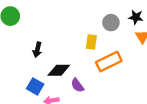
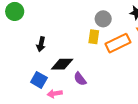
gray circle: (111, 23) -> (103, 19), moved
orange rectangle: (109, 62) -> (118, 43), moved

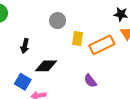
gray circle: (103, 19) -> (58, 21), moved
purple semicircle: (80, 79) -> (90, 81), moved

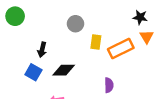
purple semicircle: (90, 81) -> (109, 85), turned -144
blue square: (23, 82) -> (33, 72), moved

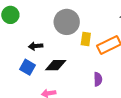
gray circle: (75, 24) -> (67, 22), size x1.6
black arrow: (42, 50) -> (36, 46), turned 72

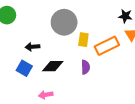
purple semicircle: (98, 79) -> (86, 67), moved

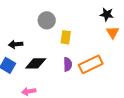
gray circle: (64, 22) -> (47, 20), size x0.7
orange rectangle: (107, 46) -> (91, 64), moved

